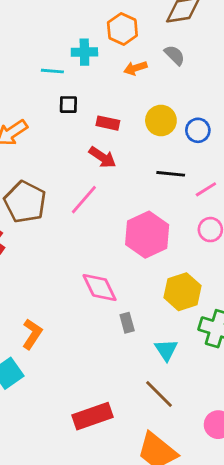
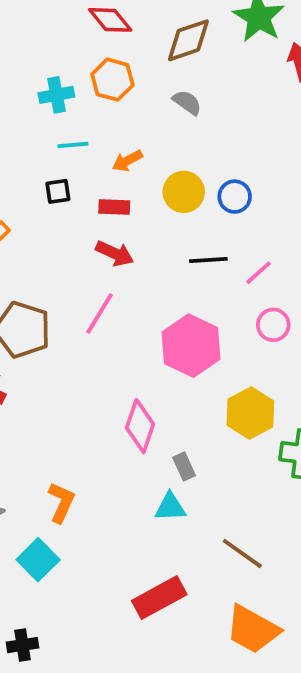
cyan cross: (84, 52) -> (56, 95), moved
orange arrow: (135, 68) -> (127, 161), moved
cyan line: (52, 71) -> (73, 145), moved
pink diamond: (100, 287) -> (140, 426), turned 54
cyan triangle: (166, 350) -> (170, 507), moved, turned -50

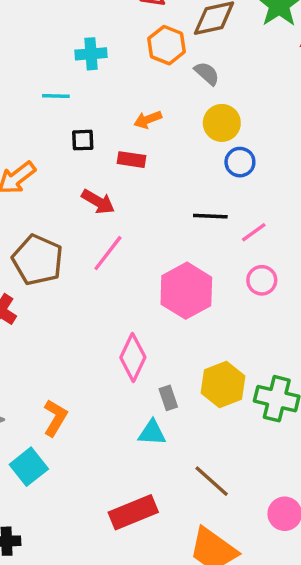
orange hexagon: (112, 80) -> (167, 45), moved
cyan line: (73, 145) -> (56, 96), moved
yellow circle: (184, 192) -> (222, 123), moved
red arrow: (115, 253) -> (98, 202), moved
yellow hexagon: (250, 413) -> (223, 384), moved

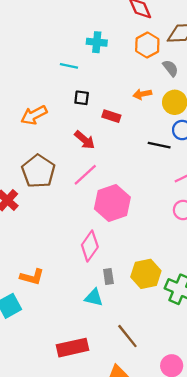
orange arrow: (148, 120) -> (142, 94), moved
black line: (210, 216) -> (159, 145), moved
pink hexagon: (186, 291) -> (112, 203), moved
orange L-shape: (55, 418) -> (32, 277), turned 65

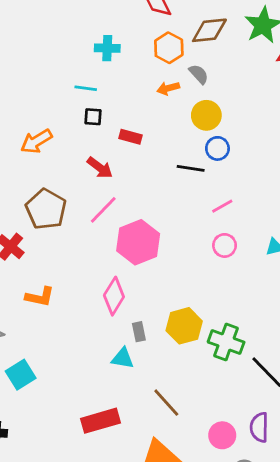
cyan line: (69, 66) -> (86, 88), moved
orange arrow: (142, 94) -> (168, 88), moved
orange L-shape: (32, 277) -> (40, 297), moved

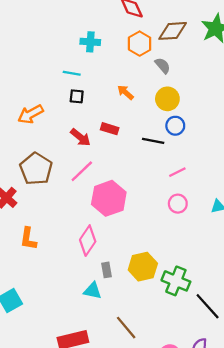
orange arrow: (168, 88) -> (126, 92), moved, turned 54
red rectangle: (130, 137) -> (110, 129), moved
orange L-shape: (40, 297) -> (28, 239), turned 85

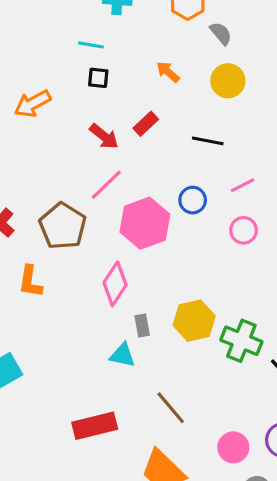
blue circle: (175, 126) -> (193, 200), moved
red rectangle: (110, 129) -> (146, 124), turned -60
brown pentagon: (36, 169) -> (63, 226), moved

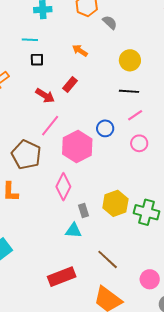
yellow circle: (228, 81) -> (130, 60), moved
black line: (208, 141) -> (129, 91), moved

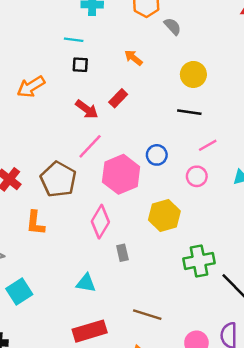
pink line: (135, 115) -> (208, 145), moved
yellow hexagon: (115, 203) -> (164, 216), moved
green cross: (146, 212) -> (199, 261), turned -30
cyan triangle: (74, 231) -> (86, 283), moved
brown line: (108, 259) -> (147, 315), turned -30

